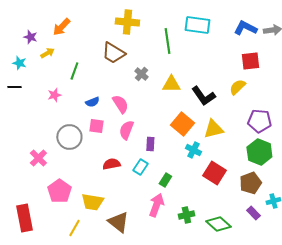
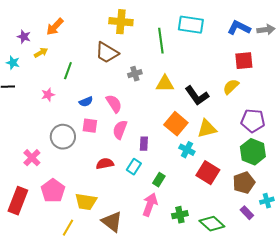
gray cross: (141, 74) -> (135, 74), turned 32
red rectangle: (24, 218) -> (18, 201), moved, turned 32

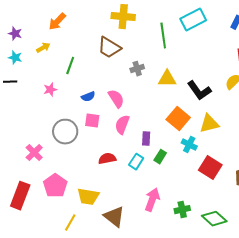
cyan rectangle: (191, 25) -> (193, 20), turned -35
purple star: (24, 37) -> (15, 34), moved
green rectangle: (159, 180) -> (160, 157), moved

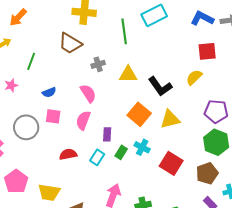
pink semicircle: (116, 99) -> (88, 93), moved
cyan cross: (189, 145) -> (142, 147), moved

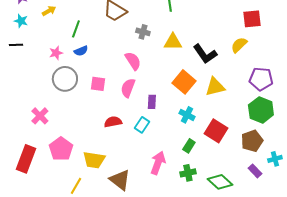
gray cross: (98, 64) -> (143, 32), turned 32
blue semicircle: (49, 92) -> (81, 51), moved
gray circle: (26, 127) -> (65, 79), moved
green rectangle: (121, 152) -> (189, 146), moved

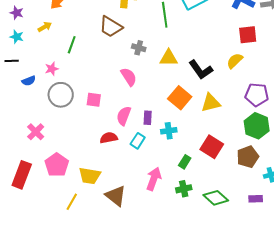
blue semicircle: (81, 51) -> (29, 81), moved
pink semicircle: (128, 88) -> (124, 116), moved
cyan cross: (187, 115) -> (169, 131), moved, turned -35
purple rectangle: (255, 171) -> (256, 199), moved, turned -48

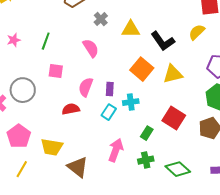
green line: (72, 45) -> (46, 41), moved
gray cross: (139, 48) -> (101, 19), turned 32
gray circle: (61, 95) -> (23, 90), moved
cyan rectangle: (138, 141) -> (109, 112), moved
yellow line: (72, 202) -> (22, 169), moved

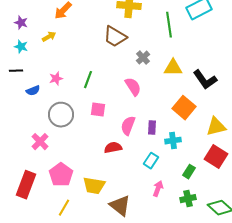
yellow triangle: (173, 74) -> (216, 127), moved
gray circle: (23, 90) -> (61, 115), moved
cyan rectangle: (109, 112) -> (151, 161), moved
pink arrow: (116, 150) -> (158, 189), size x0.7

